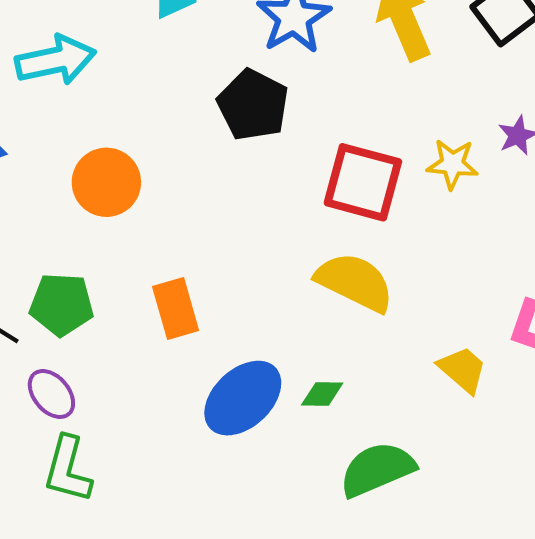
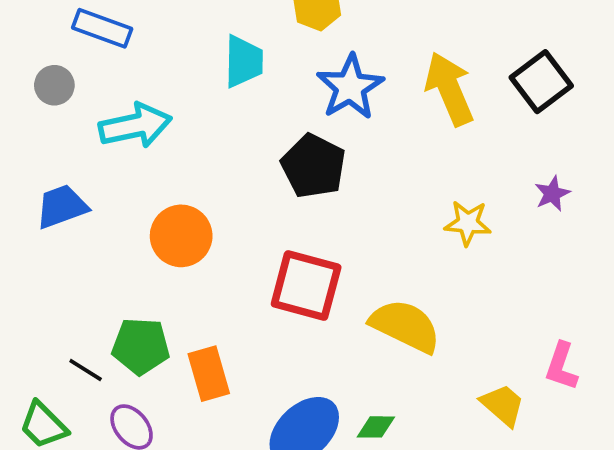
yellow star: (452, 164) -> (468, 223), moved
red square: (363, 182) -> (306, 286), moved
orange rectangle: (176, 308) -> (209, 374), moved

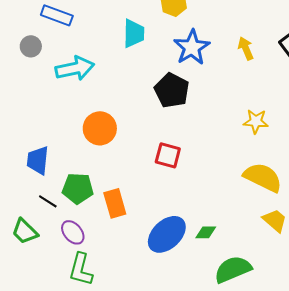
yellow arrow: (449, 89) -> (246, 48), size x0.6
blue trapezoid: (62, 206) -> (38, 160), moved, turned -64
red square: (306, 286) -> (168, 155), size x0.7
yellow semicircle: (405, 326) -> (263, 177), moved

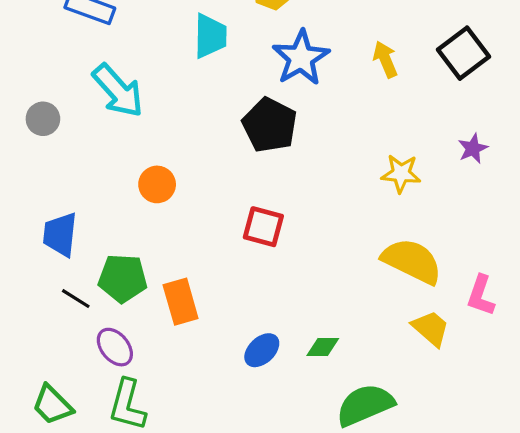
gray circle: (31, 46) -> (43, 119), moved
cyan arrow: (75, 68) -> (118, 91), turned 60
orange circle: (100, 128) -> (157, 184), size x0.7
green trapezoid: (25, 231) -> (52, 405), moved
blue ellipse: (167, 234) -> (262, 350), size x0.6

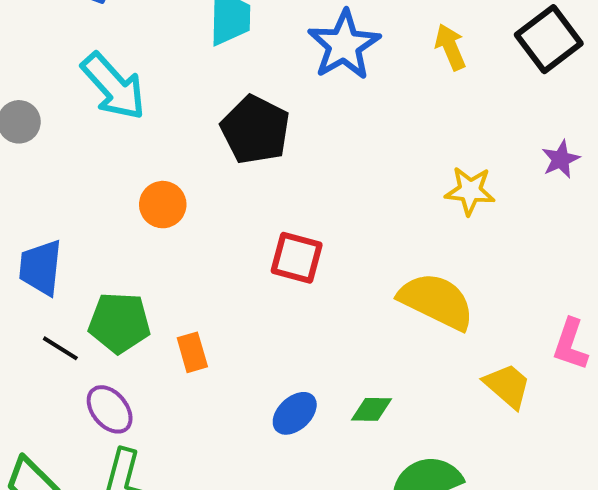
black pentagon: (270, 125) -> (255, 130), moved
yellow semicircle: (412, 261) -> (437, 301), moved
orange rectangle: (181, 302) -> (192, 352), size x0.7

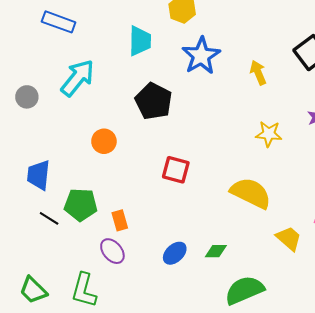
yellow arrow: (450, 47) -> (258, 73), moved
cyan arrow: (114, 86) -> (78, 78), turned -99
purple ellipse: (110, 409) -> (112, 251), moved

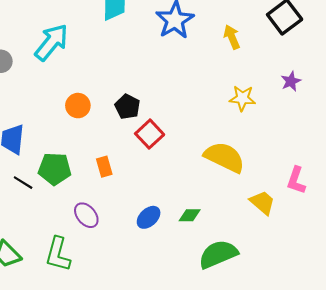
black pentagon: (154, 101) -> (127, 107), moved, size x0.7
red square: (176, 170) -> (150, 134), turned 32
orange rectangle: (120, 220) -> (104, 167), moved

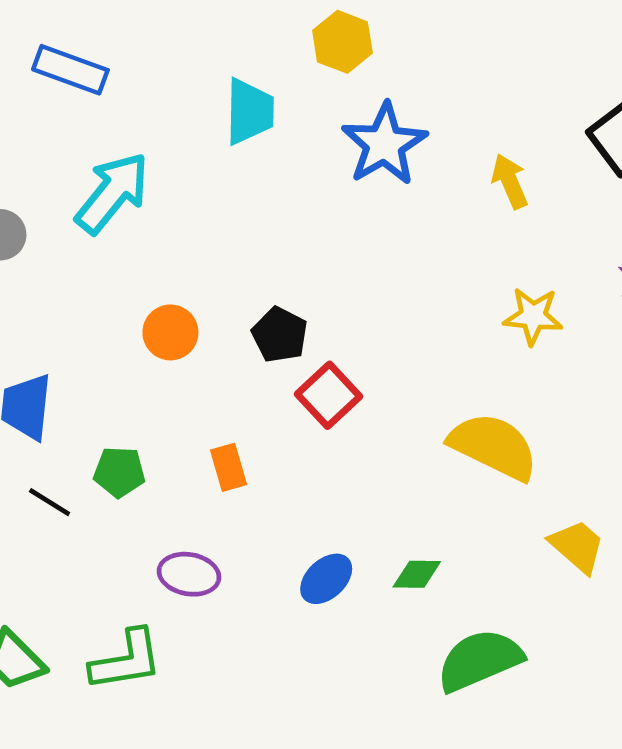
green pentagon: (55, 169) -> (119, 472), size x0.7
purple ellipse: (86, 215) -> (189, 574), turned -40
green L-shape: (58, 254) -> (126, 660), turned -114

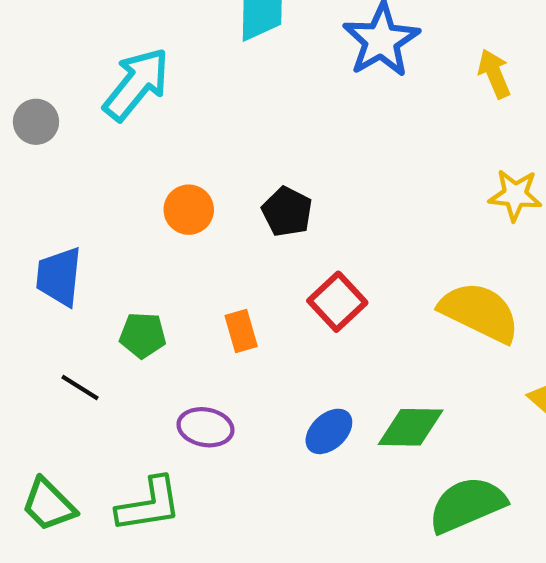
red square: (328, 395) -> (337, 302), moved
black line: (50, 502) -> (80, 388), moved
green diamond: (417, 574) -> (411, 427), size x1.5

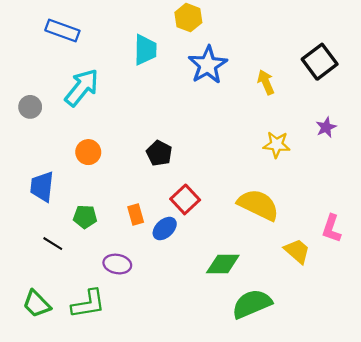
orange circle: (189, 210) -> (88, 152), moved
blue ellipse: (329, 431) -> (165, 229), moved

